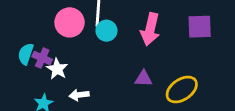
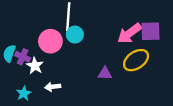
pink circle: (70, 22) -> (50, 41), moved
pink arrow: (150, 29) -> (129, 33), moved, turned 40
yellow ellipse: (182, 90) -> (136, 60), moved

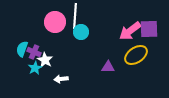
pink circle: (50, 41) -> (55, 22), moved
cyan star: (24, 93) -> (35, 68), moved

